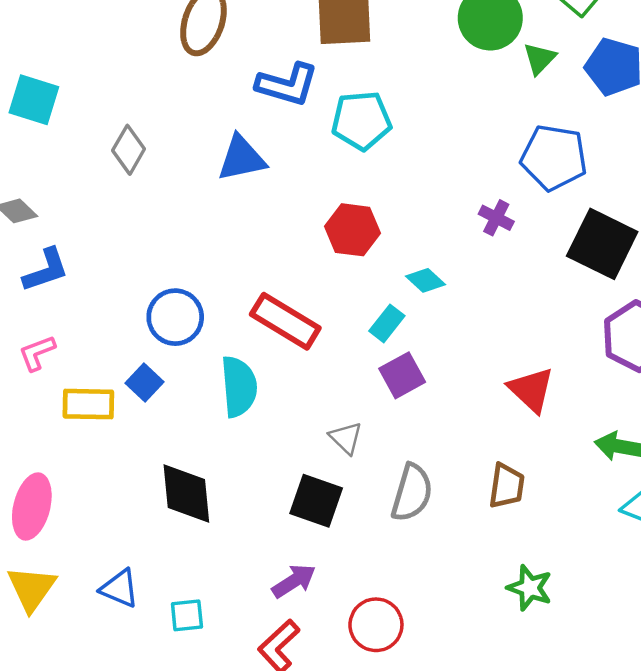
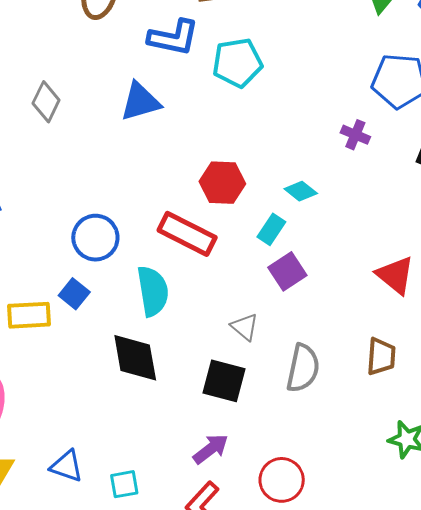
red hexagon: (352, 230) -> (222, 183), moved
black diamond: (186, 494) -> (135, 358), moved

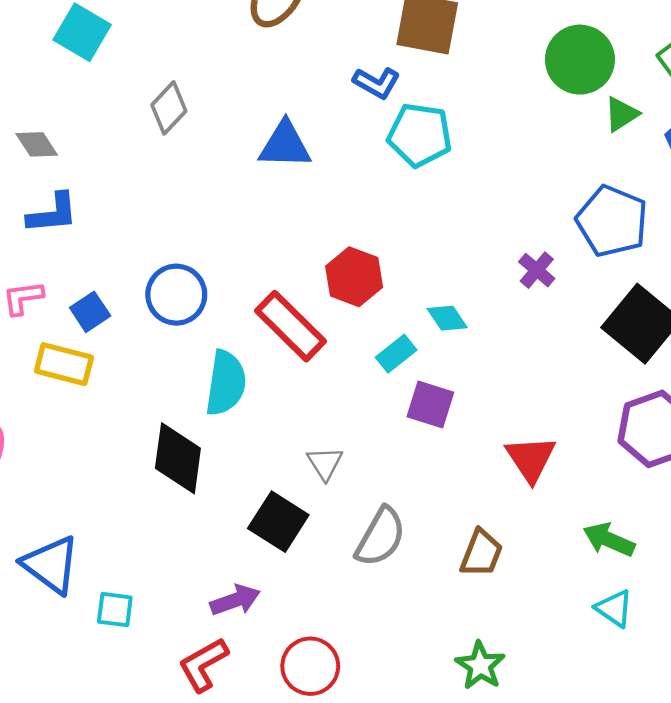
blue L-shape: (173, 38) -> (377, 83), moved, size x0.7
purple square: (287, 271) -> (430, 404), moved, turned 33
blue square: (74, 294) -> (90, 312), moved
blue triangle: (67, 466) -> (51, 565), size x1.4

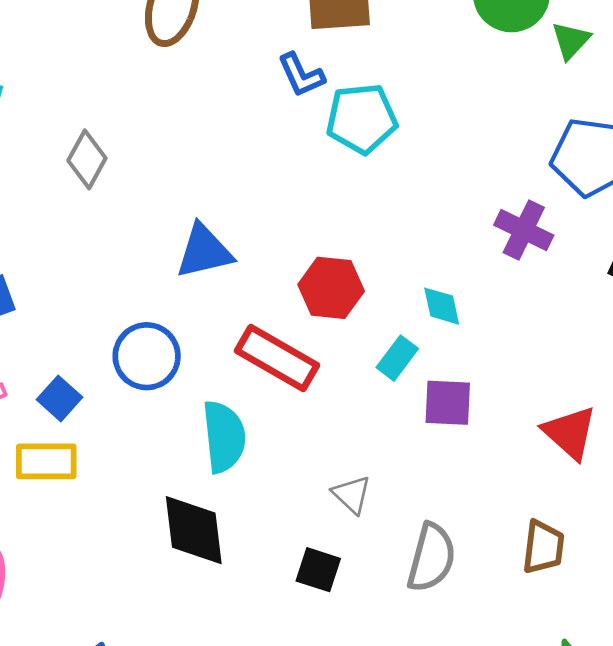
blue L-shape: (377, 83) -> (301, 75), turned 51
blue triangle: (285, 145) -> (204, 251), moved
purple cross: (537, 270) -> (524, 230), size x1.4
cyan diamond: (447, 318) -> (442, 306), turned 36
black square: (278, 522) -> (318, 570), size x0.7

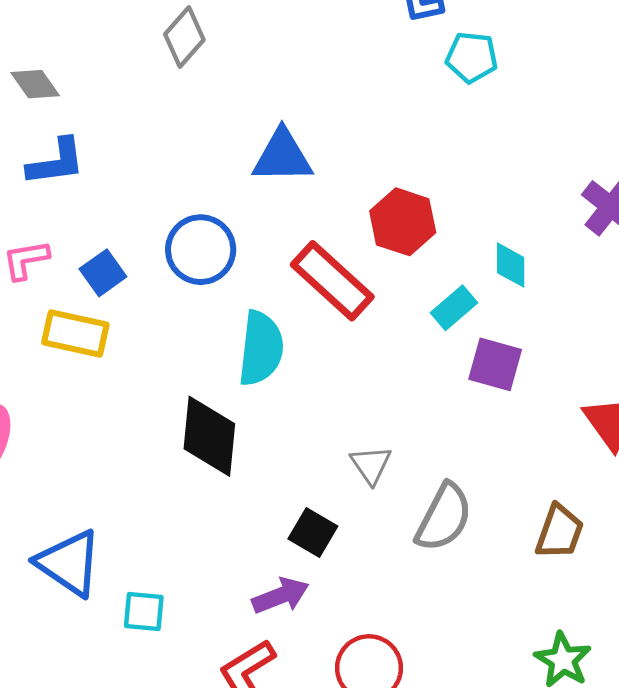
cyan pentagon: (362, 119) -> (472, 57), size x0.7
gray triangle: (352, 495) -> (371, 465), moved
black square: (318, 570) -> (313, 532), moved

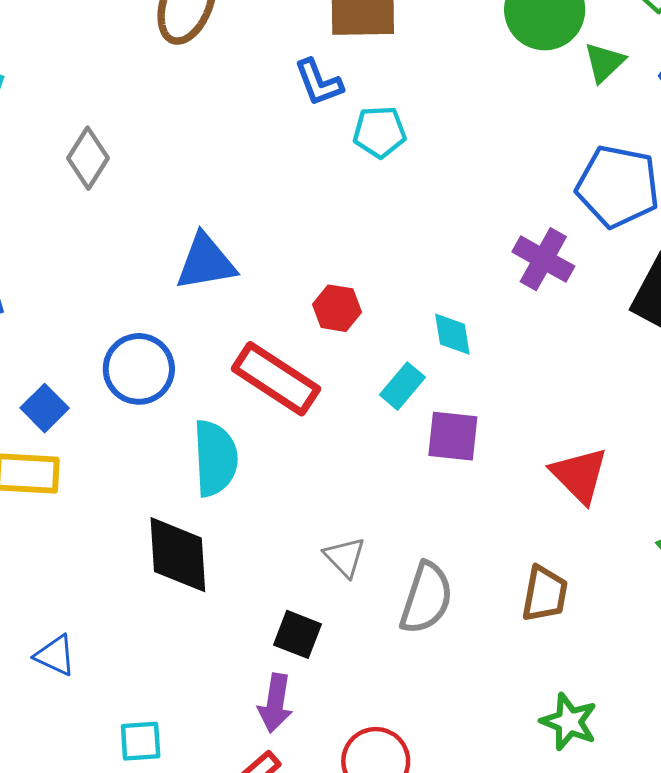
red hexagon: (403, 222) -> (337, 308), size x0.7
blue triangle: (69, 563) -> (55, 655), moved, size x0.6
purple arrow: (281, 596) -> (275, 703), turned 130

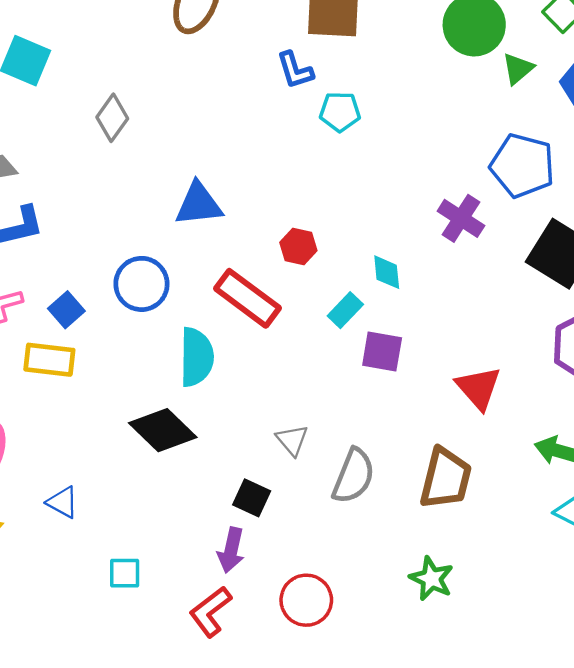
black diamond: (178, 555) -> (163, 430), turned -46
brown trapezoid: (545, 594) -> (446, 478), size x1.4
green star: (569, 722) -> (431, 579), moved

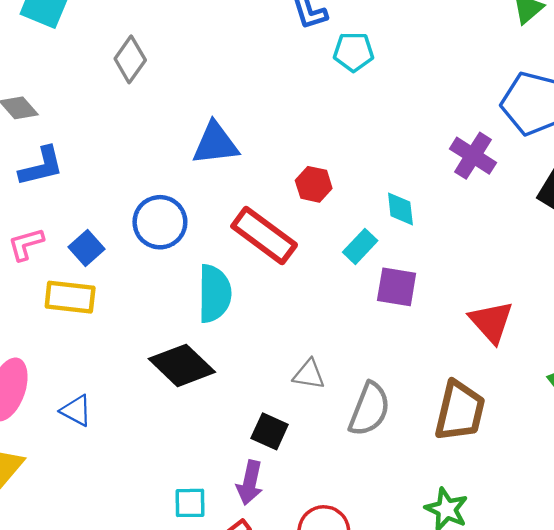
gray triangle: (292, 440) -> (309, 374), turned -40
blue triangle: (63, 502) -> (76, 411), moved
cyan square: (125, 573) -> (190, 503), moved

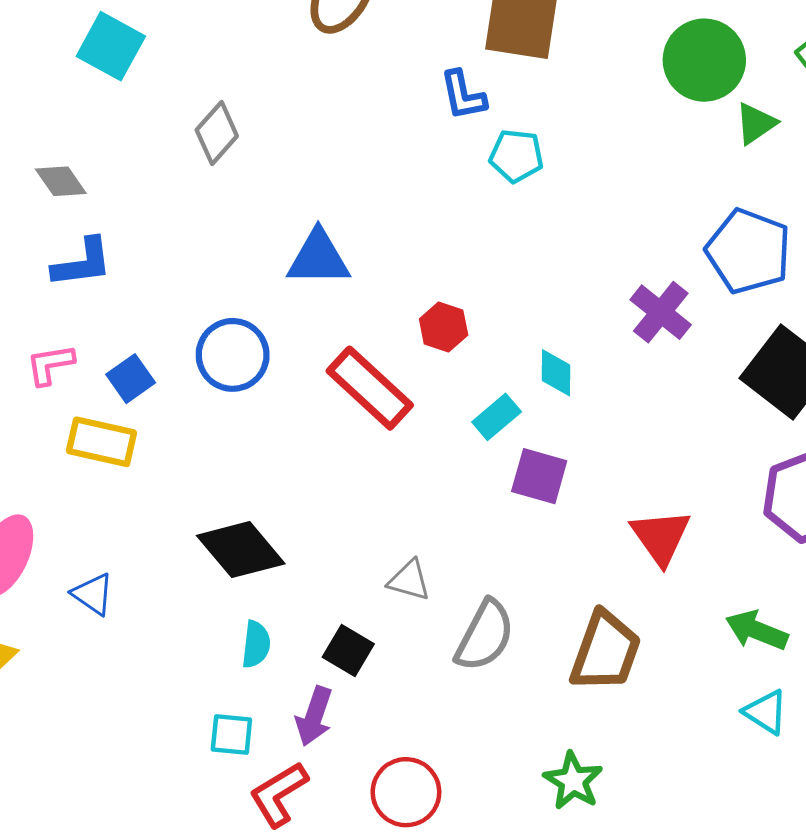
cyan semicircle: (214, 294) -> (256, 644), moved, size x0.6

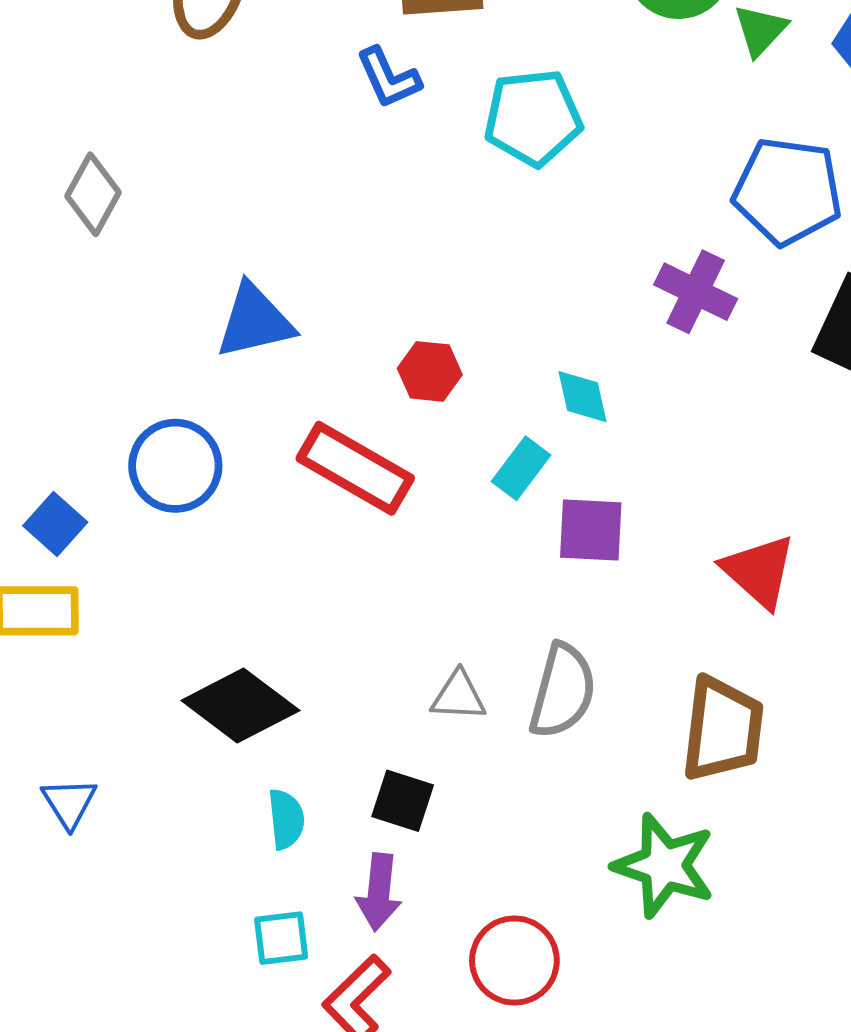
cyan pentagon: (516, 156) -> (533, 118), moved, size x1.4
blue triangle: (93, 594) -> (69, 803), turned 36
gray semicircle: (485, 636) -> (563, 691), moved
green star: (573, 781) -> (664, 866), moved, size x1.4

